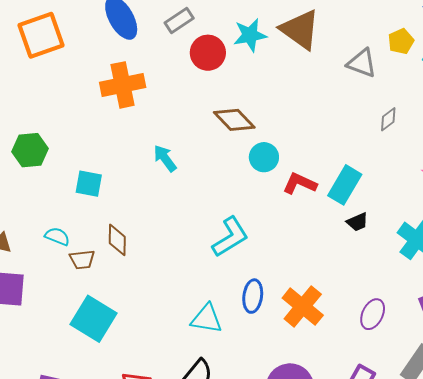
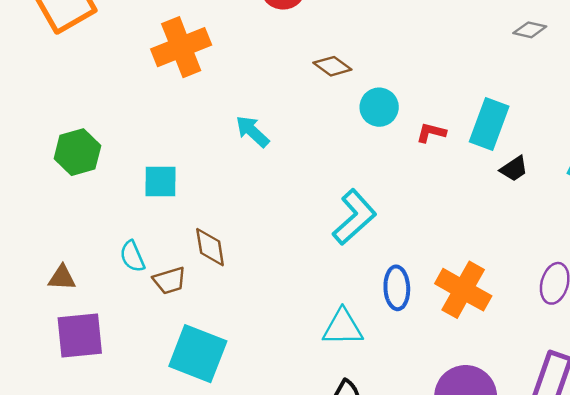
gray diamond: (388, 119) -> (530, 30), turned 60
brown diamond: (234, 120) -> (332, 66), size x0.7
red L-shape: (300, 184) -> (431, 133), size x0.7
cyan semicircle: (57, 236) -> (132, 256), turned -125

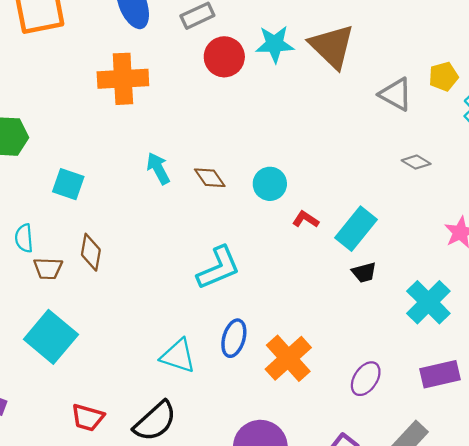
brown diamond: (332, 66) -> (210, 178), moved

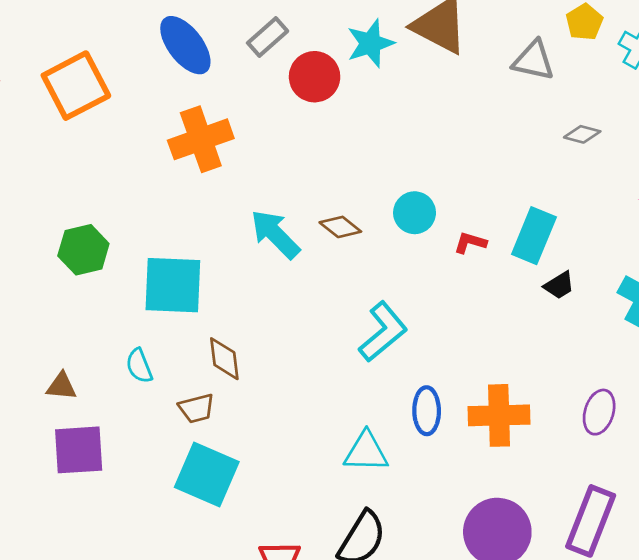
cyan arrow: (158, 168) -> (275, 234), size x1.4
cyan square: (68, 184) -> (173, 285), size x1.6
brown trapezoid: (48, 268) -> (197, 408), moved
orange cross: (288, 358) -> (499, 415), turned -33

